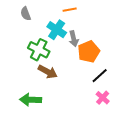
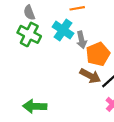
green cross: (39, 50) -> (29, 34), moved
brown arrow: (48, 72) -> (90, 76), moved

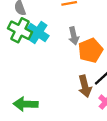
cyan cross: (63, 30) -> (38, 33), moved
brown arrow: (90, 76) -> (85, 86), moved, turned 48

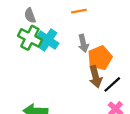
brown arrow: (85, 86) -> (96, 77), moved

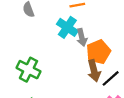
green cross: (30, 38) -> (28, 70), moved
cyan cross: (48, 40) -> (67, 27), moved

